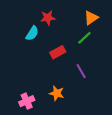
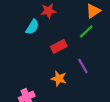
orange star: (57, 93) -> (59, 79), moved

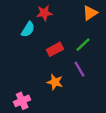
green line: (86, 32) -> (83, 45), moved

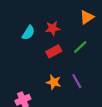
red star: (44, 13) -> (53, 28), moved
purple line: (79, 69) -> (77, 81), moved

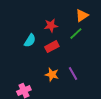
cyan semicircle: (28, 33) -> (30, 41), moved
green line: (80, 47) -> (76, 34), moved

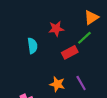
cyan semicircle: (30, 41) -> (32, 46), turned -40
red rectangle: (52, 47) -> (70, 52), moved

